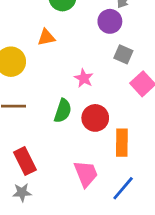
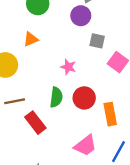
red rectangle: (25, 161) -> (35, 123), moved
pink trapezoid: (86, 174) -> (85, 146), turned 85

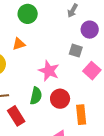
purple circle: (81, 16) -> (90, 30), moved
pink star: (68, 67) -> (49, 71), size x1.5

